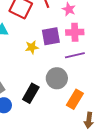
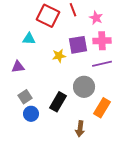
brown arrow: (89, 120) -> (80, 129), moved

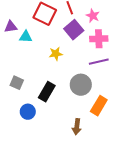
purple square: (78, 45) -> (74, 30), moved, turned -30
purple triangle: (18, 67) -> (11, 27), moved
gray square: (25, 97) -> (17, 83), moved, turned -32
black rectangle: (58, 102) -> (47, 92), moved

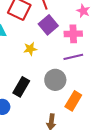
pink star: (93, 16) -> (83, 11), moved

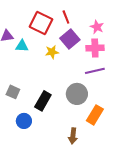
pink star: (83, 11) -> (97, 27), moved
yellow star: (30, 49) -> (52, 52), moved

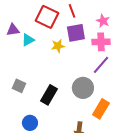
purple square: (70, 39) -> (76, 33), turned 30
cyan triangle: (22, 46) -> (28, 40), turned -32
purple line: (95, 71) -> (101, 65), turned -36
blue circle: (24, 121) -> (30, 123), moved

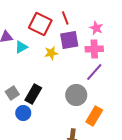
gray square: (19, 86) -> (12, 93), turned 32
black rectangle: (49, 95) -> (33, 94), moved
blue circle: (30, 123) -> (23, 113), moved

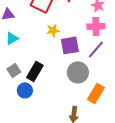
purple square: (69, 40) -> (70, 45), moved
cyan triangle: (21, 47) -> (12, 38), moved

